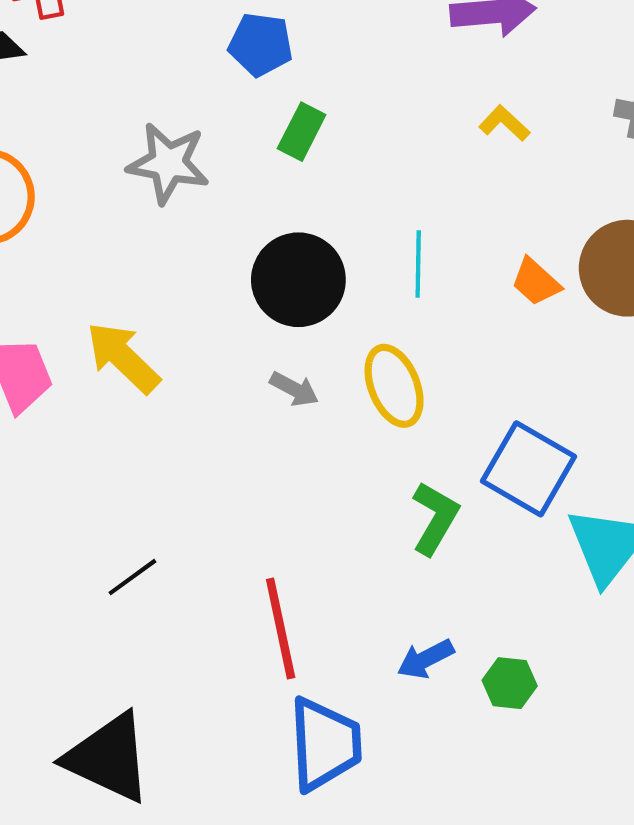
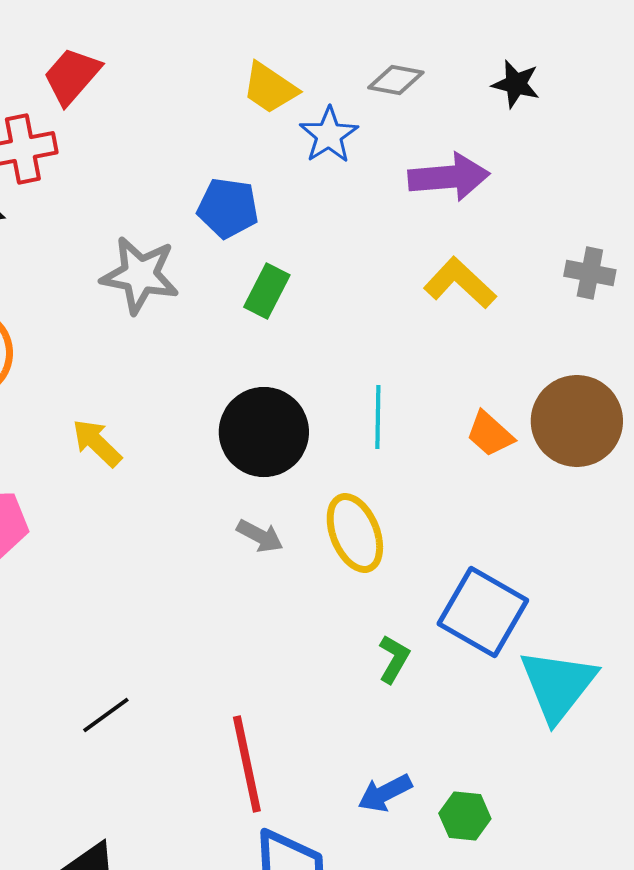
yellow L-shape: (504, 123) -> (460, 283), size x1.5
gray star: (168, 163) -> (140, 275), moved
yellow arrow: (123, 357) -> (97, 443), moved, size x0.7
green L-shape: (435, 518) -> (394, 659), size x0.7

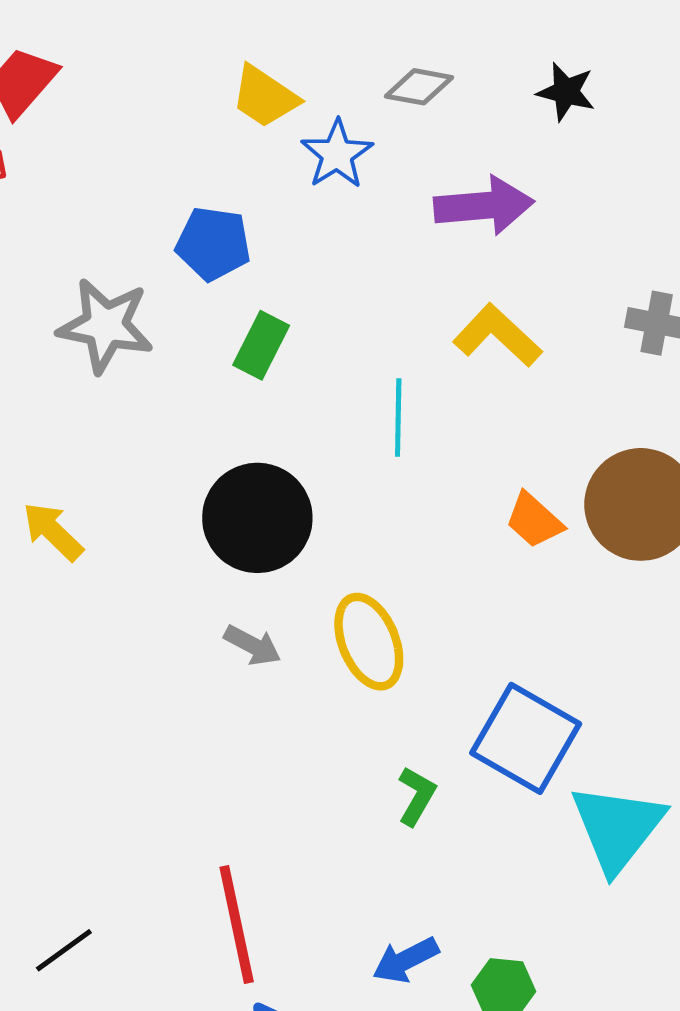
cyan line: (378, 417) -> (398, 418), moved
black line: (106, 715) -> (64, 950), moved

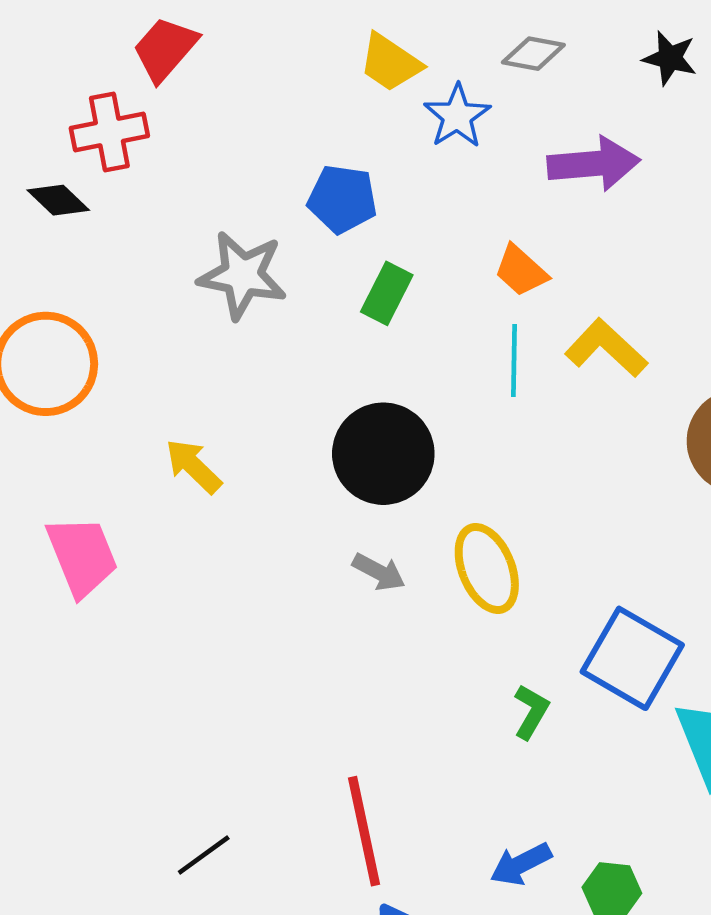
yellow L-shape: (497, 335) -> (606, 348), moved
orange trapezoid: (534, 520) -> (521, 271), moved

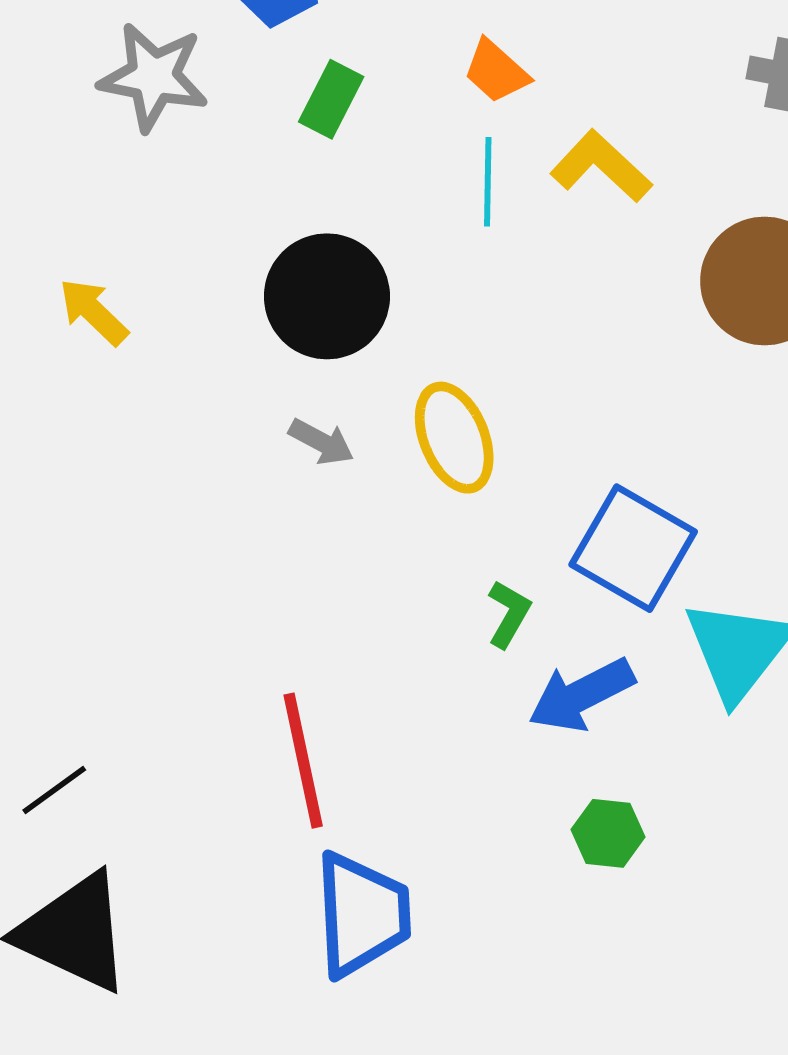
black line: (204, 855) -> (54, 790), moved
blue arrow: (521, 864) -> (581, 695), moved, size x1.4

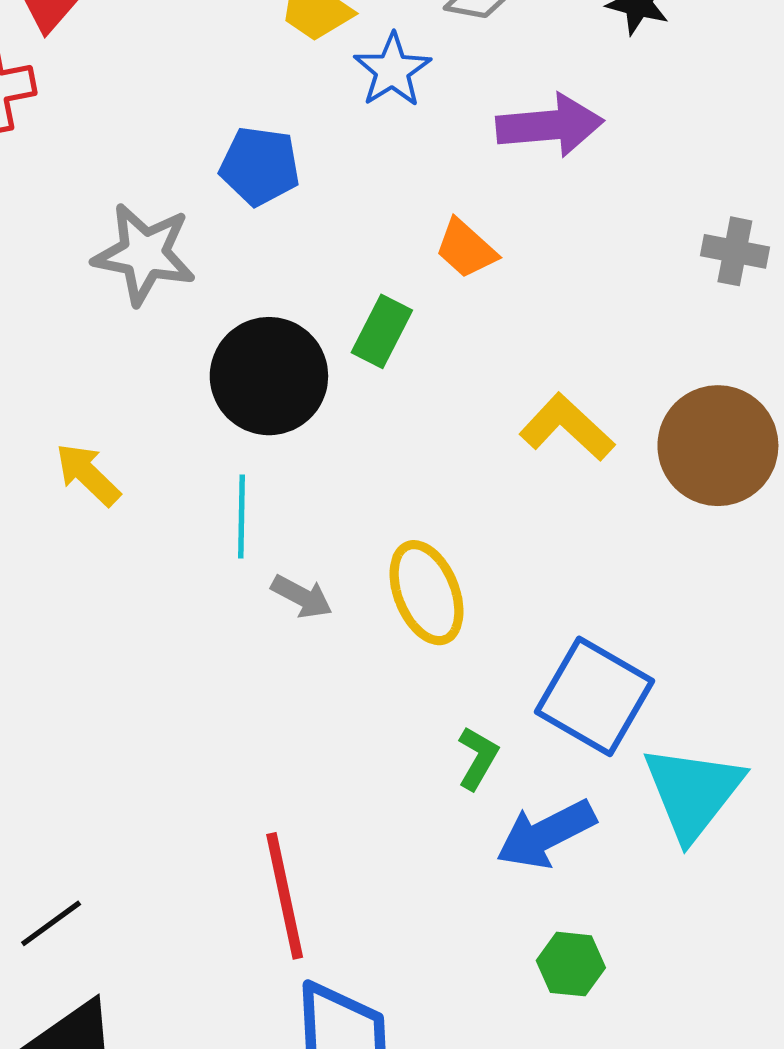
green rectangle: (331, 99) -> (382, 331), moved
yellow L-shape: (601, 166) -> (567, 427), moved
cyan line: (488, 182) -> (241, 517), moved
black circle: (327, 296) -> (269, 376), moved

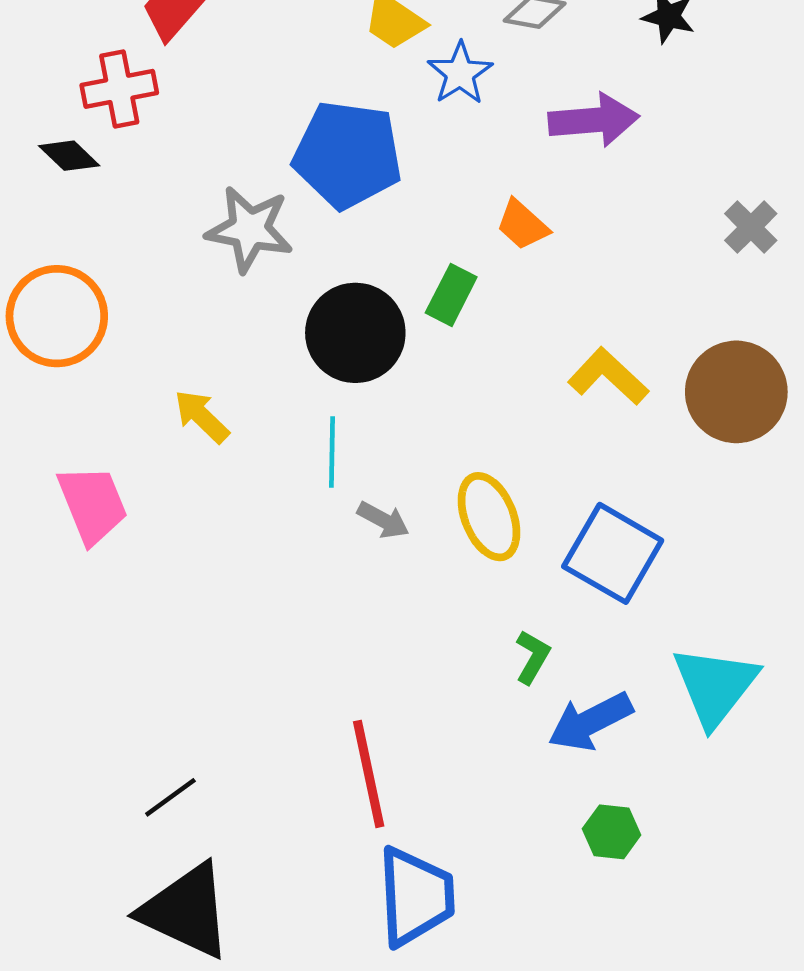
blue pentagon: (260, 166) -> (348, 155), size x1.6
gray cross: (735, 251) -> (751, 227), turned 34
blue square: (595, 696) -> (613, 553), moved

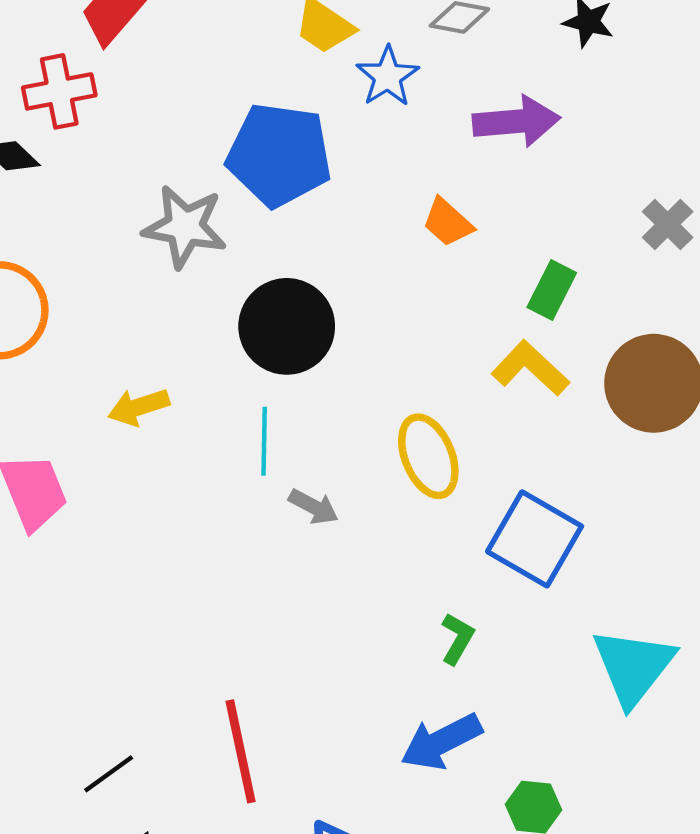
green rectangle: (451, 295) -> (552, 290), moved
yellow arrow: (202, 416) -> (139, 407), turned -62
yellow ellipse: (489, 517) -> (428, 456), moved
blue arrow: (590, 722) -> (441, 742), moved
red line: (369, 774) -> (241, 751), moved

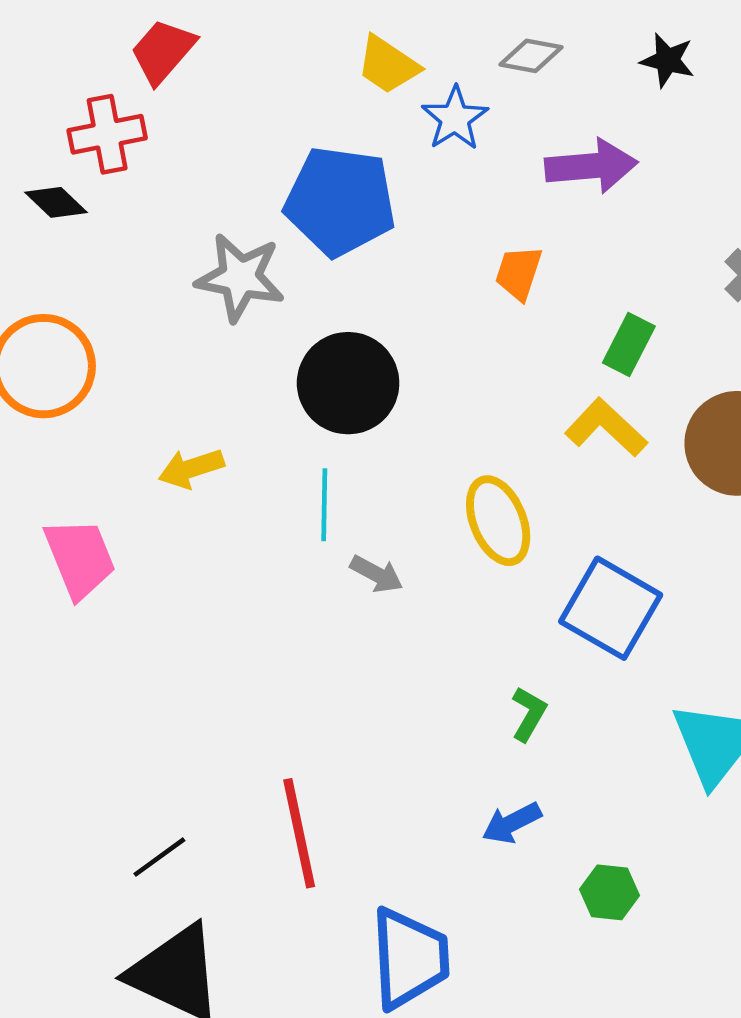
orange trapezoid: (448, 222) -> (519, 273), turned 66
blue arrow: (441, 742) -> (512, 823), size x0.7

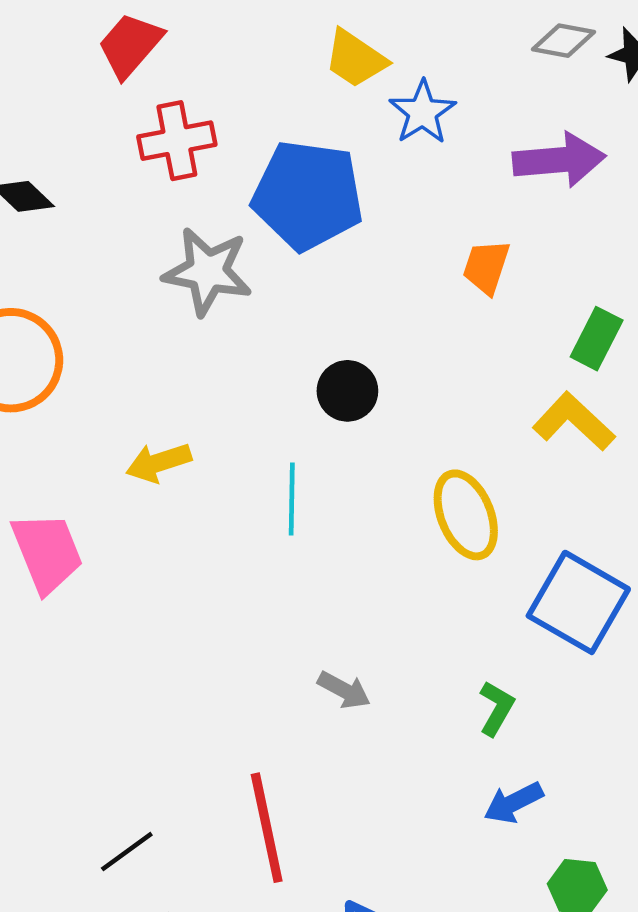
gray diamond: (531, 56) -> (564, 41), moved
red cross: (107, 134) -> (177, 141), moved
black circle: (348, 383) -> (347, 391), moved, size x0.6
gray arrow: (376, 574) -> (344, 690), moved
blue arrow: (512, 823) -> (514, 803), moved

